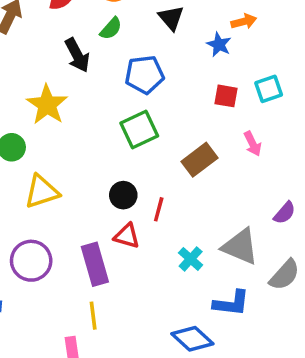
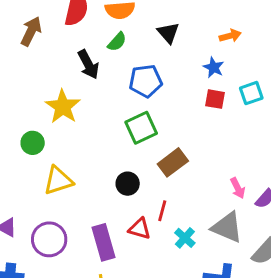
blue star: (219, 44) -> (214, 67), moved
pink arrow: (253, 144) -> (238, 188), moved
brown rectangle: (199, 160) -> (173, 162), moved
red line: (159, 209) -> (162, 211), moved
red triangle: (127, 236) -> (140, 229), moved

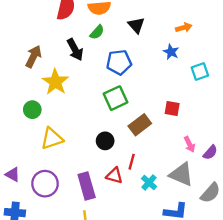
brown arrow: (31, 31) -> (33, 56), moved
red square: (215, 99) -> (172, 108), moved

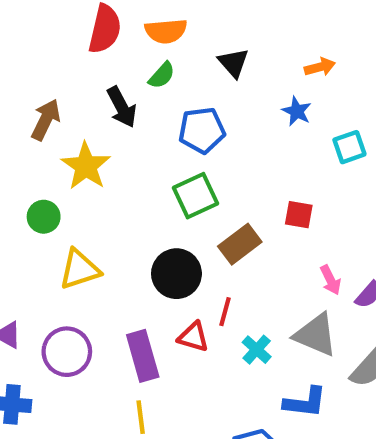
black circle: (105, 141) -> (176, 274), size x1.5

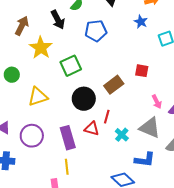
green square: (195, 196) -> (71, 66), moved
green circle: (44, 217) -> (12, 75), moved

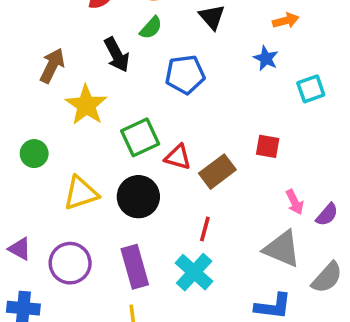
black circle: (84, 99) -> (138, 197), moved
red triangle: (92, 129) -> (178, 157), moved
cyan cross: (122, 135) -> (194, 272), moved, size x1.5

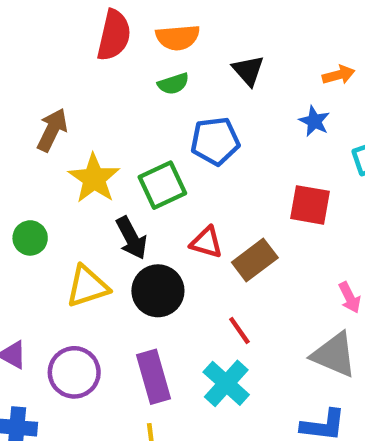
green semicircle: (151, 28) -> (173, 84), turned 30
black arrow: (117, 55) -> (131, 238), moved
green square: (140, 137) -> (162, 185), moved
red square: (268, 146) -> (310, 205), moved, size x1.4
red line: (205, 229) -> (239, 330), turned -50

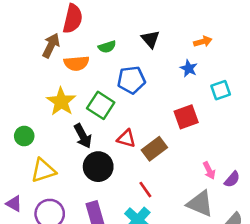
orange semicircle: (178, 37) -> (76, 63), moved
brown arrow: (52, 130) -> (51, 45), moved
green square: (162, 185) -> (101, 105), turned -32
red square: (310, 205) -> (186, 117), turned -30
yellow triangle: (87, 286) -> (43, 170), moved

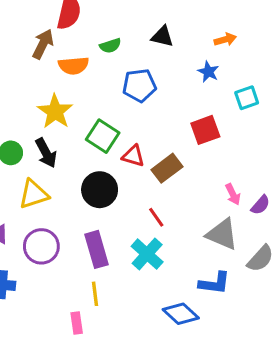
black triangle: (150, 39) -> (162, 36), turned -36
green square: (101, 105) -> (103, 136), moved
black arrow: (83, 136) -> (46, 153), moved

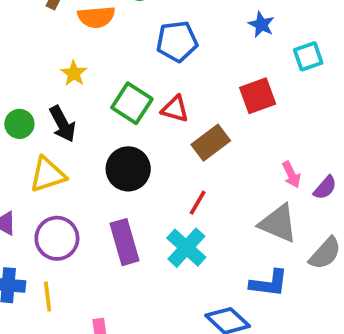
yellow star: (55, 112) -> (74, 73), size x0.6
red triangle: (133, 156) -> (175, 109), moved
red line: (156, 217) -> (198, 203), turned 65
yellow line: (95, 294) -> (48, 296), moved

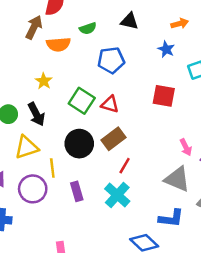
red square: (258, 96) -> (164, 96), turned 30
brown rectangle: (211, 143) -> (114, 139), moved
purple rectangle: (124, 242) -> (77, 191), size x0.7
yellow line: (48, 296) -> (52, 168), moved

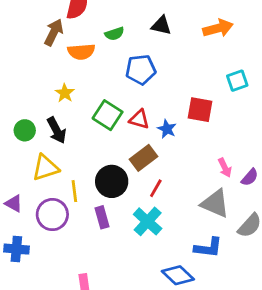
orange arrow: (180, 24) -> (218, 28), size x1.5
blue star: (166, 49) -> (167, 129), moved
black circle: (79, 144) -> (112, 181), moved

